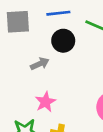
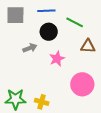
pink star: (45, 102) -> (57, 59), moved

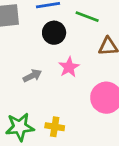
gray arrow: (30, 48) -> (32, 76), moved

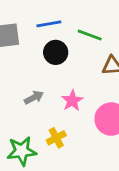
pink star: (69, 67) -> (72, 101), moved
yellow cross: (55, 127) -> (56, 138), moved, turned -36

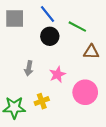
blue line: (49, 24) -> (48, 14), turned 54
gray arrow: (34, 97) -> (29, 68), turned 120

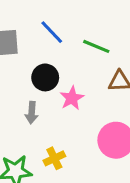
black circle: (50, 36) -> (45, 77), moved
pink star: (57, 74) -> (72, 98), moved

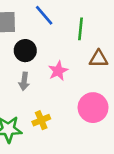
green line: (96, 46) -> (80, 29), turned 70
black circle: (45, 77) -> (25, 51), moved

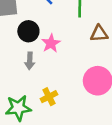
pink star: (58, 71) -> (51, 43), moved

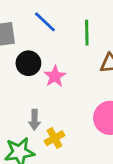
gray arrow: (30, 61) -> (34, 120), moved

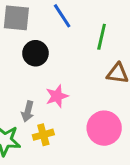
pink star: (55, 76) -> (57, 96), moved

